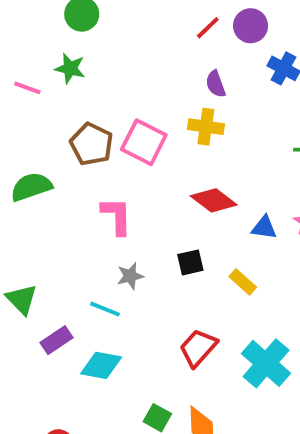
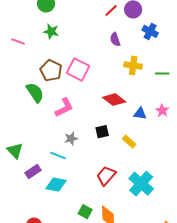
green star: (70, 68) -> (51, 31), moved
yellow cross: (206, 127) -> (133, 65), moved
green semicircle: (31, 187) -> (35, 93), moved, turned 75
pink L-shape: (117, 216) -> (64, 108), turned 65

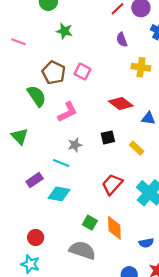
green star: (51, 31) -> (64, 31), moved
pink square: (78, 69) -> (82, 72), size x0.7
green triangle: (15, 151) -> (20, 136), moved

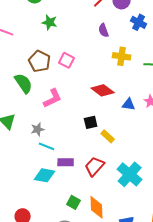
gray star: (75, 145) -> (38, 129), moved
yellow rectangle: (137, 148) -> (108, 136), moved
purple rectangle: (35, 180) -> (66, 162), moved, turned 35

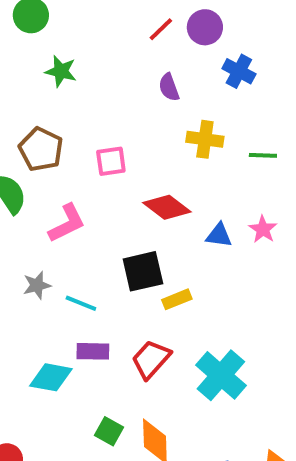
pink square: (67, 60) -> (111, 161), moved, turned -35
black square: (91, 122) -> (143, 271), size x1.5
yellow rectangle: (108, 136) -> (177, 299), turned -64
cyan line: (47, 146) -> (81, 303), moved

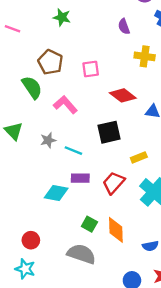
pink L-shape: (67, 223) -> (65, 105), turned -105
yellow rectangle: (177, 299) -> (139, 157), moved

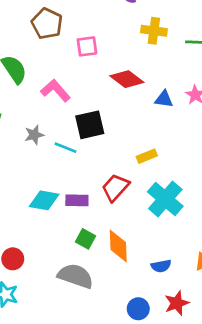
brown pentagon: (50, 62) -> (47, 24), moved
black square: (109, 132) -> (90, 125), moved
purple rectangle: (80, 178) -> (77, 200), moved

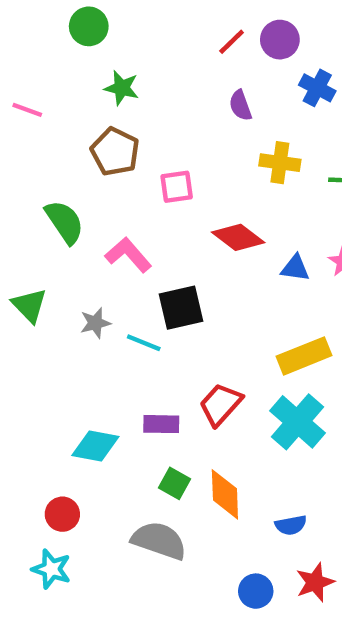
yellow rectangle: (147, 156) -> (304, 356), moved, size x1.6
cyan diamond: (44, 200) -> (95, 446), moved

